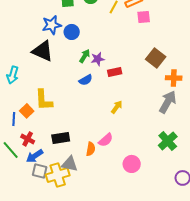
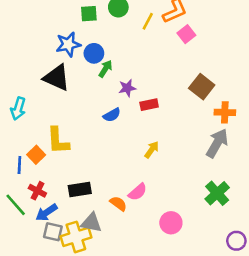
pink square: (144, 17) -> (186, 34), turned -32
green arrow: (85, 56) -> (105, 69), moved
orange semicircle: (91, 149) -> (118, 204), turned -64

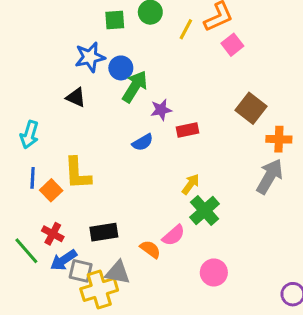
green arrow: (105, 69) -> (135, 87), size x1.5
black triangle: (57, 78) -> (76, 97), size x0.6
blue line: (19, 165) -> (33, 178), moved
green cross: (217, 193) -> (205, 210), moved
gray square: (53, 232) -> (81, 271), moved

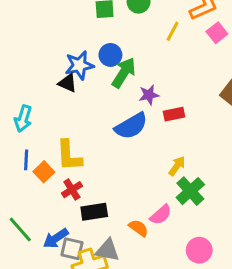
yellow line: (186, 29) -> (173, 31), moved
blue star: (90, 57) -> (79, 65), moved
blue semicircle: (143, 142) -> (131, 126), size x1.6
red cross: (53, 234) -> (72, 190), moved, turned 30

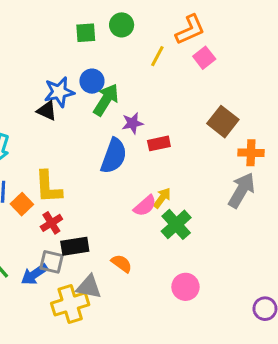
blue semicircle: (131, 126) -> (114, 156), turned -40
pink semicircle: (161, 215) -> (145, 206), moved
gray square: (72, 249) -> (51, 262), moved

